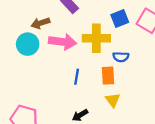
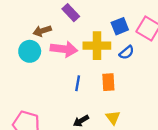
blue semicircle: (121, 57) -> (127, 52), moved, turned -42
yellow triangle: (113, 100) -> (113, 117), moved

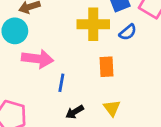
pink arrow: (64, 49) -> (37, 59), moved
blue line: (78, 83) -> (61, 83), moved

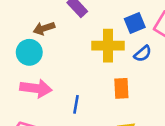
pink arrow: (37, 59) -> (36, 88), moved

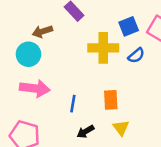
orange rectangle: (121, 88) -> (111, 100), moved

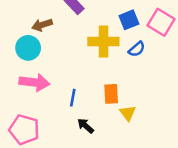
yellow triangle: (121, 128) -> (128, 113), moved
black arrow: (86, 132) -> (86, 126), turned 72

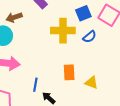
blue line: (73, 98) -> (35, 85), moved
yellow triangle: (128, 113) -> (92, 83), moved, turned -32

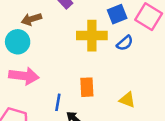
orange rectangle: (69, 72) -> (87, 87), moved

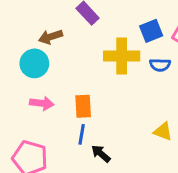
blue semicircle: (125, 43) -> (160, 65), turned 42
pink arrow: (24, 76) -> (42, 103), size x0.7
orange rectangle: (87, 87) -> (83, 106), moved

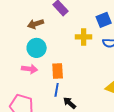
yellow cross: (122, 56) -> (84, 37), size x0.7
cyan circle: (34, 63) -> (37, 48), moved

